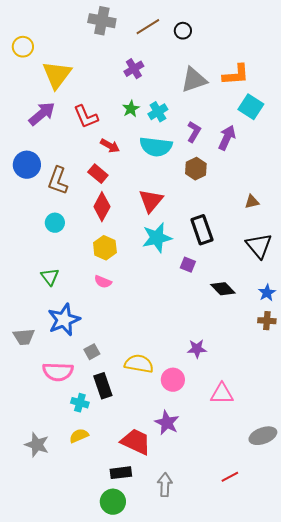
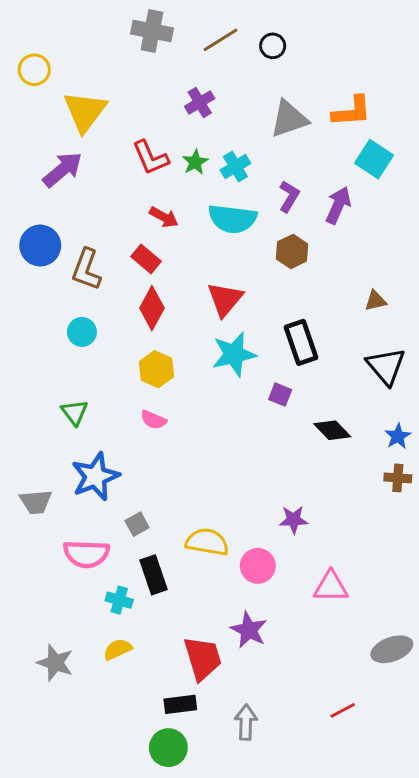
red L-shape: (86, 117) -> (150, 158), moved
red trapezoid: (136, 442) -> (203, 658), turned 48

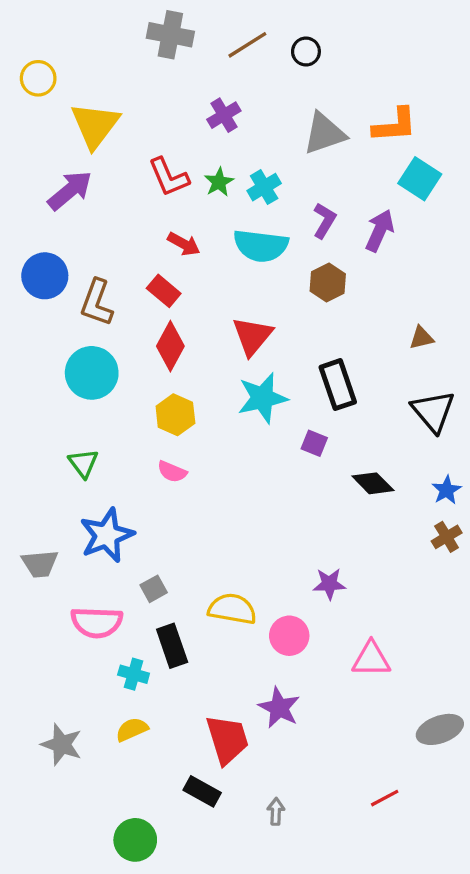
cyan circle: (82, 332) -> (92, 373), size x1.6
brown cross: (398, 478) -> (447, 537), turned -35
black rectangle: (180, 704) -> (202, 791), turned 36
gray arrow: (246, 722) -> (276, 811), size x0.7
green circle: (168, 748) -> (135, 840), moved

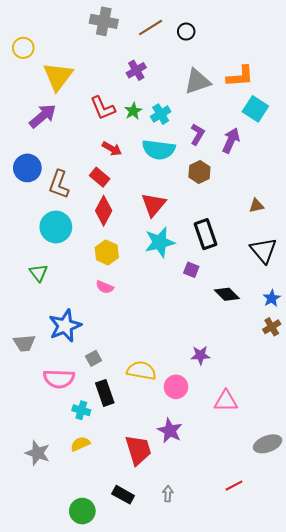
green triangle: (83, 463) -> (39, 273), moved
black rectangle: (202, 791) -> (123, 495), moved

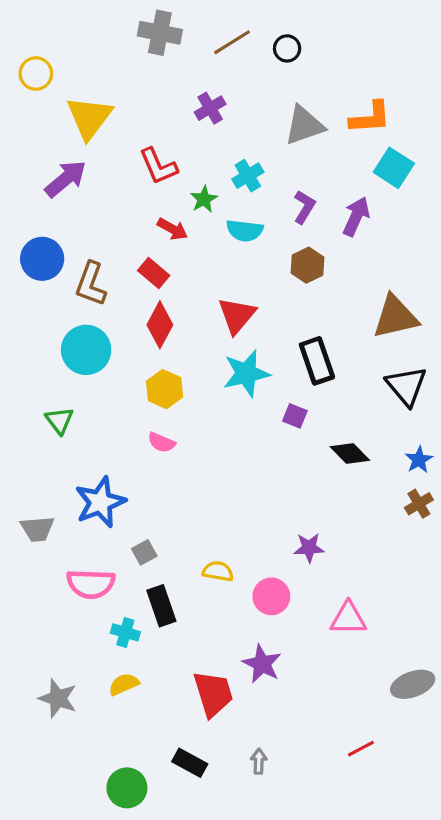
green star: (133, 111) -> (204, 199), moved
cyan semicircle: (159, 150) -> (245, 231), size x0.7
brown triangle: (256, 206) -> (395, 317), size x2.0
yellow semicircle: (141, 371) -> (218, 571), size x0.7

